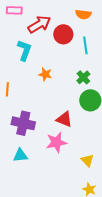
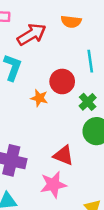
orange semicircle: (83, 14) -> (71, 22), moved
red circle: (63, 34) -> (62, 81), moved

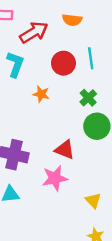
red circle: (62, 81) -> (63, 63), moved

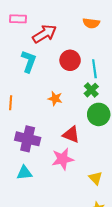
orange semicircle: (72, 20) -> (91, 23), moved
cyan line: (91, 58) -> (94, 69), moved
orange star: (41, 94) -> (55, 99), moved

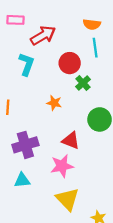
cyan line: (94, 69) -> (95, 48), moved
green cross: (91, 90) -> (83, 83), moved
purple cross: (28, 139) -> (25, 145), turned -30
yellow triangle: (95, 178) -> (67, 199), moved, size x1.6

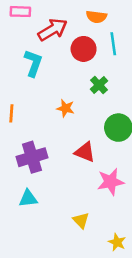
orange semicircle: (92, 24) -> (96, 17), moved
red circle: (70, 63) -> (84, 49), moved
pink star: (62, 166) -> (111, 182), moved
yellow triangle: (67, 199) -> (81, 220), size x0.6

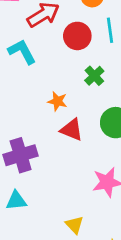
cyan L-shape: (33, 63) -> (22, 52), turned -48
red triangle: (85, 152) -> (72, 130), moved

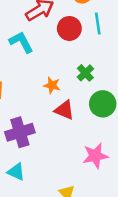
green cross: (94, 76) -> (85, 73), moved
cyan triangle: (16, 201) -> (16, 172), turned 30

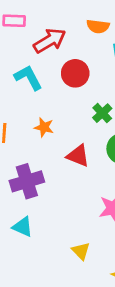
red circle: (69, 28) -> (75, 73), moved
orange star: (52, 85) -> (44, 127), moved

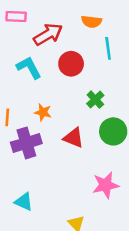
purple cross: (27, 181) -> (26, 143), moved

